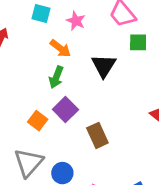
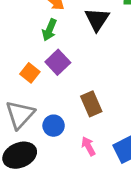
brown rectangle: (97, 135) -> (91, 104), moved

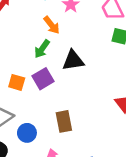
black triangle: (97, 19) -> (73, 60), moved, turned 35
orange square: (30, 73) -> (17, 82), turned -35

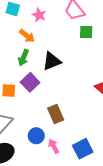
blue circle: (27, 133) -> (36, 136), moved

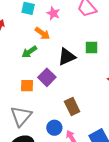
green square: (86, 32) -> (92, 47), moved
green arrow: (24, 58) -> (29, 52), moved, turned 35

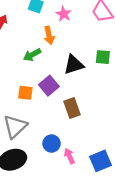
orange arrow: (42, 33) -> (49, 35), turned 35
brown rectangle: (72, 106) -> (72, 108), moved

